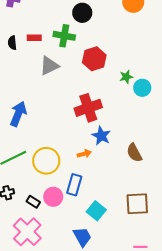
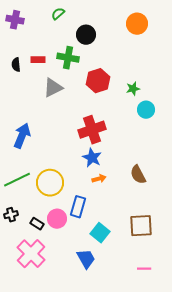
green star: (126, 77) -> (133, 89), moved
blue star: (101, 136) -> (92, 158), moved
orange arrow: (84, 154) -> (99, 179), moved

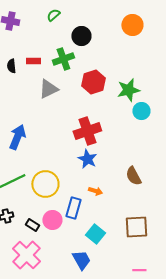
green cross: (68, 58) -> (63, 59), turned -30
green star: (133, 89) -> (128, 90), size x1.6
orange arrow: (99, 179) -> (95, 191), moved, turned 32

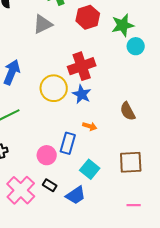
yellow circle: (45, 184) -> (54, 88), moved
black rectangle: (32, 225) -> (50, 185), moved
blue trapezoid: (81, 260) -> (76, 195), turned 85

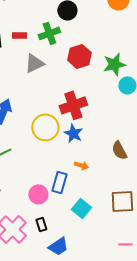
black rectangle: (50, 185) -> (41, 224), turned 40
blue trapezoid: (76, 195) -> (58, 246), moved

